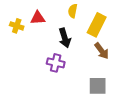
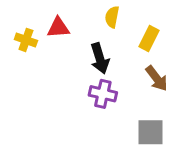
yellow rectangle: (97, 25) -> (149, 38), size x0.7
purple cross: (56, 63) -> (103, 94), moved

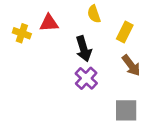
yellow semicircle: (112, 17) -> (94, 14), turned -30
purple cross: (103, 94) -> (86, 78), turned 30

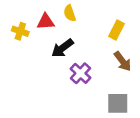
yellow semicircle: (94, 14) -> (70, 13), moved
black arrow: (84, 49) -> (62, 48), moved, turned 70

